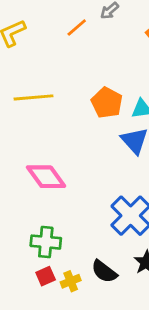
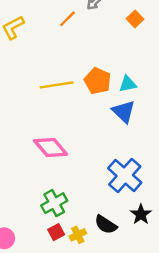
yellow line: (33, 97) -> (57, 85), moved
green cross: (46, 242) -> (54, 203), turned -30

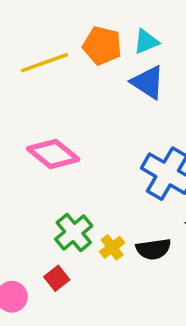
black semicircle: (106, 225) -> (153, 249), turned -30
red square: (56, 232) -> (57, 278), moved
yellow cross: (78, 235) -> (112, 247), moved

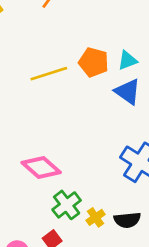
pink diamond: (53, 154) -> (41, 167), moved

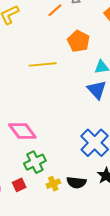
orange pentagon: (94, 62) -> (79, 41), moved
yellow cross: (96, 217) -> (53, 184), moved

